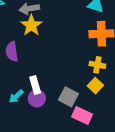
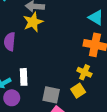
gray square: (68, 97) -> (51, 95), turned -30
purple circle: (37, 98) -> (12, 98), moved

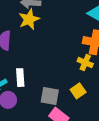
yellow cross: (84, 72) -> (85, 63), moved

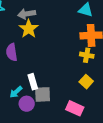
gray square: (50, 96) -> (43, 94), moved

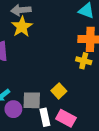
white rectangle: (33, 82) -> (45, 117), moved
yellow square: (86, 82) -> (59, 91), moved

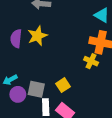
yellow star: (22, 27) -> (37, 36), moved

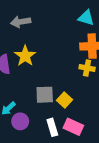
gray square: (36, 89) -> (45, 95), moved

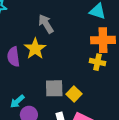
gray arrow: (21, 22) -> (46, 24), moved, turned 66

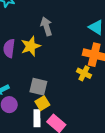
yellow square: (74, 94) -> (42, 103), moved

